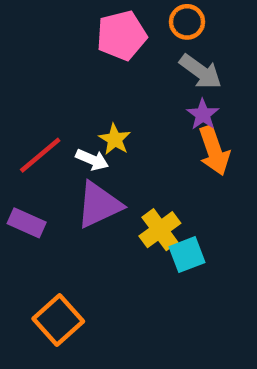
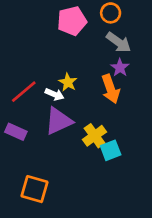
orange arrow: (214, 151) -> (111, 89), moved
orange square: (58, 320) -> (35, 189), turned -32

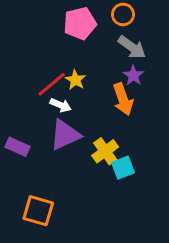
yellow star: (68, 82) -> (75, 80), moved
red line: (24, 92) -> (52, 84), moved

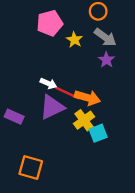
pink pentagon: (80, 23) -> (50, 23), moved
yellow star: (75, 80) -> (74, 40), moved
red line: (52, 84) -> (67, 93), moved, turned 65
orange arrow: (123, 99) -> (87, 98), moved, turned -55

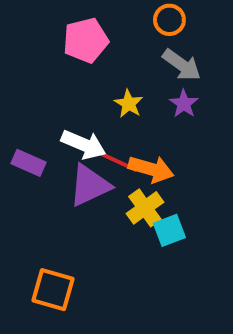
yellow star: (74, 40) -> (129, 104), moved
white arrow: (48, 83) -> (84, 145), size x1.5
purple rectangle: (14, 117) -> (28, 163), moved

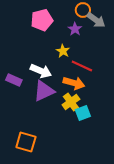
gray arrow: (182, 65) -> (96, 20), moved
purple star: (184, 104) -> (75, 29), moved
red line: (116, 161) -> (82, 66), moved

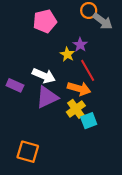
purple star: (75, 29) -> (80, 45), moved
red line: (82, 66) -> (88, 70), turned 35

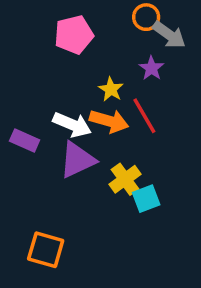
purple star: (80, 45) -> (151, 68), moved
orange arrow: (79, 89) -> (109, 121), moved

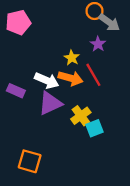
pink pentagon: (74, 35) -> (18, 22), moved

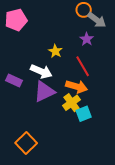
yellow star: (72, 58) -> (55, 51), moved
orange arrow: (71, 78) -> (77, 87), moved
orange square: (30, 161) -> (26, 143), turned 30

